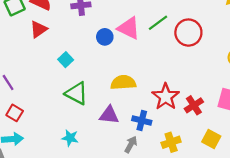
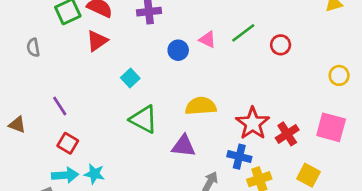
pink triangle: (129, 28) -> (207, 40), size x0.6
red circle: (188, 33) -> (281, 45), size x0.6
blue cross: (142, 121) -> (239, 157), moved
cyan star: (70, 138) -> (94, 174), moved

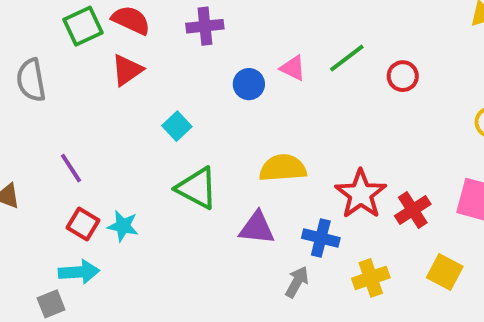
gray semicircle: (33, 48) -> (31, 80), size x1.5
blue cross: (239, 157) -> (321, 238), moved
cyan star: (94, 174) -> (123, 226), moved

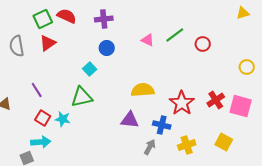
red triangle: (127, 70) -> (48, 43), moved
blue circle: (249, 84) -> (107, 48), moved
green triangle: (197, 188) -> (82, 97), moved, turned -40
red cross: (413, 210) -> (216, 100), moved

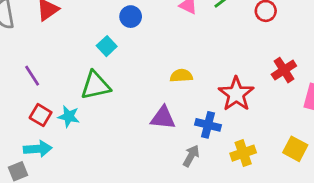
yellow semicircle: (143, 90) -> (181, 76), size x0.7
red cross: (216, 100) -> (284, 70), moved

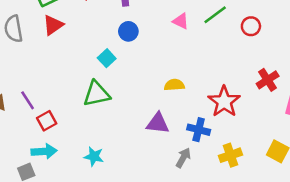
purple line: (32, 76) -> (28, 100), moved
red square: (41, 115) -> (47, 121), turned 30
cyan star: (69, 116) -> (94, 156), moved

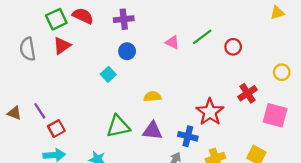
yellow semicircle: (174, 85) -> (152, 97), moved
green triangle: (96, 94) -> (118, 126), moved

